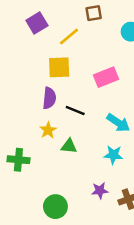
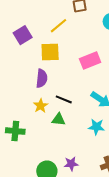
purple square: (37, 23) -> (23, 35), moved
black line: (75, 110) -> (64, 99), moved
purple star: (100, 191) -> (71, 164), moved

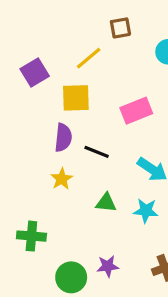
black line: (64, 99) -> (97, 152), moved
green triangle: (58, 119) -> (106, 203), moved
green cross: (15, 131) -> (31, 236), moved

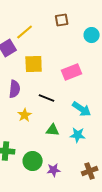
yellow line: (89, 58) -> (25, 32), moved
purple semicircle: (63, 138) -> (15, 89), moved
green circle: (71, 277) -> (33, 161), moved

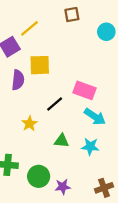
pink rectangle: (72, 72) -> (85, 90), moved, turned 42
purple semicircle: (15, 89) -> (18, 80), moved
black line: (47, 98) -> (55, 104), turned -63

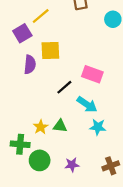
cyan arrow: (95, 117) -> (87, 104), moved
yellow star: (29, 124) -> (41, 127), moved
green triangle: (62, 141) -> (60, 126), moved
green circle: (39, 176) -> (40, 160), moved

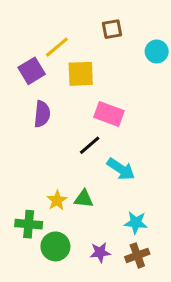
yellow square: (50, 51) -> (81, 74), moved
pink rectangle: (92, 74) -> (109, 114), moved
cyan star: (98, 127) -> (136, 223), moved
brown cross: (111, 166) -> (137, 255), moved

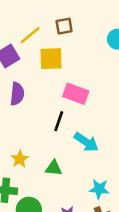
brown square: (112, 29) -> (64, 26), moved
black line: (90, 145) -> (59, 121), turned -30
yellow star: (57, 200) -> (20, 159), moved

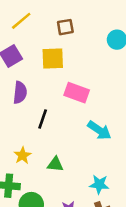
yellow line: (30, 35) -> (21, 21), moved
black line: (59, 121) -> (43, 119), moved
cyan arrow: (86, 142) -> (99, 130), moved

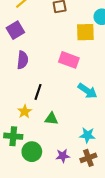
yellow square: (53, 59) -> (85, 32), moved
black line: (43, 119) -> (38, 92), moved

